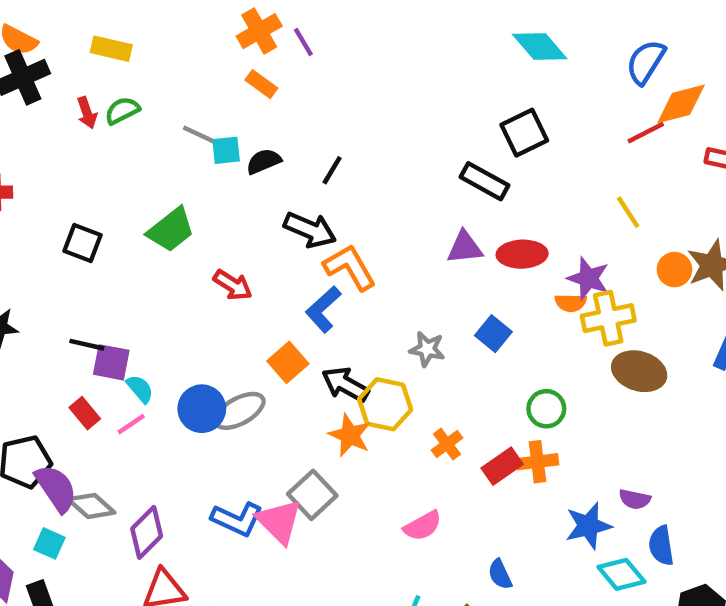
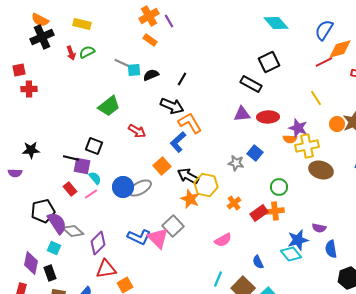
black square: (83, 243) -> (94, 146), moved
gray star: (427, 349) -> (236, 163), moved
cyan diamond: (621, 574) -> (291, 254), moved

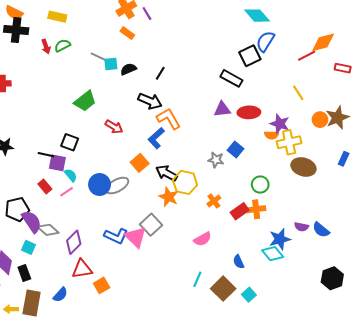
blue semicircle: (324, 30) -> (265, 41), moved
black cross: (42, 37) -> (16, 30), turned 30
blue semicircle: (331, 249) -> (321, 230), moved, turned -42

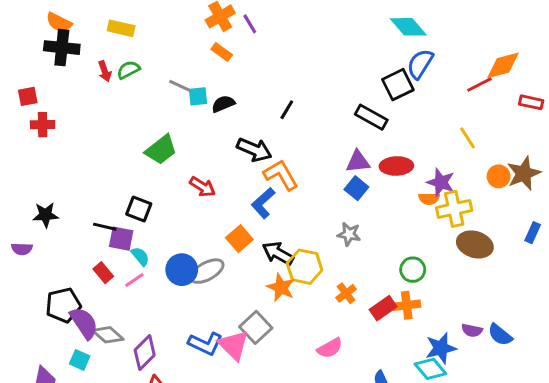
black line: (160, 73) -> (287, 110), moved
blue square: (235, 149) -> (356, 188), moved

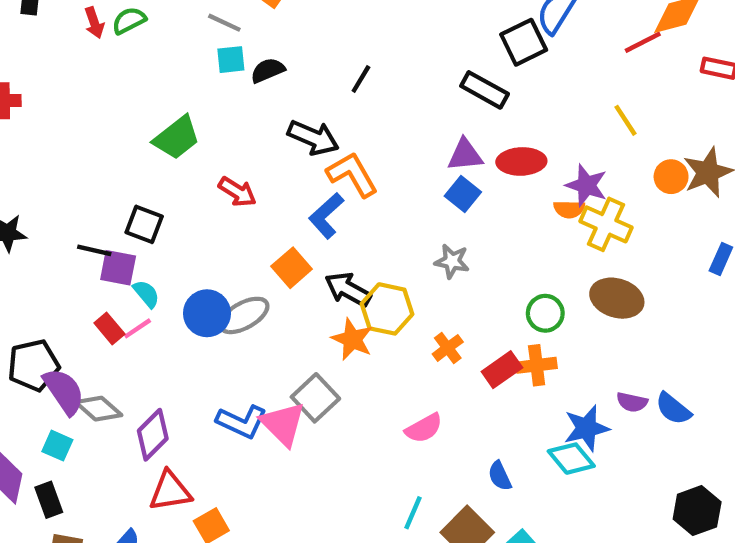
gray line: (180, 86) -> (224, 23), moved
yellow cross: (454, 209) -> (606, 224), turned 36
brown ellipse: (475, 244) -> (617, 298), moved
red rectangle: (103, 273) -> (109, 328), moved

